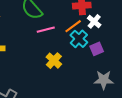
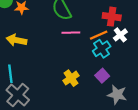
purple square: (97, 49) -> (102, 76), moved, turned -32
yellow cross: (54, 61) -> (71, 78), moved

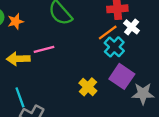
pink line: (71, 33) -> (44, 49), moved
purple square: (102, 76) -> (122, 76), size x1.5

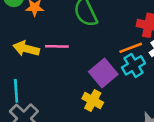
purple square: (122, 76) -> (103, 73), moved
yellow cross: (88, 87) -> (93, 101), turned -30

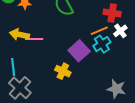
pink line: (57, 46) -> (34, 39), moved
yellow cross: (93, 101) -> (63, 71), moved

